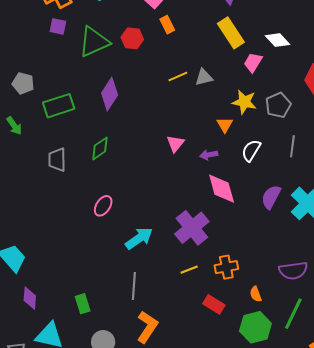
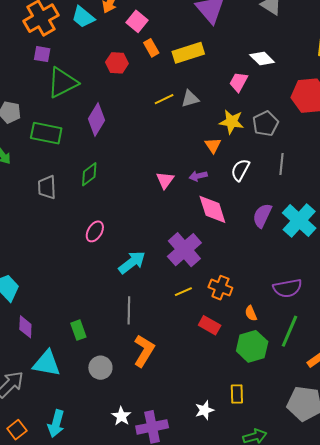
yellow rectangle: (231, 33) -> (188, 53), moved, turned -72
green triangle: (94, 42) -> (62, 83), moved
green rectangle: (59, 106) -> (46, 133), turned 32
pink triangle: (175, 143) -> (165, 180), moved
orange cross: (226, 267) -> (220, 288), turned 35

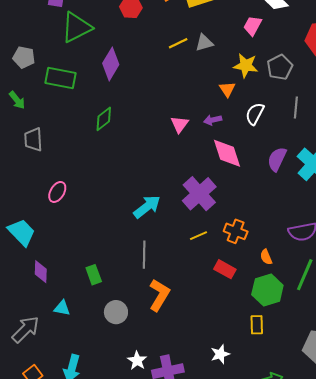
gray trapezoid: (47, 187) -> (33, 139), moved
pink ellipse: (95, 231) -> (57, 192), moved
cyan triangle: (47, 363) -> (62, 308), size x0.6
yellow rectangle: (237, 394) -> (257, 325), moved

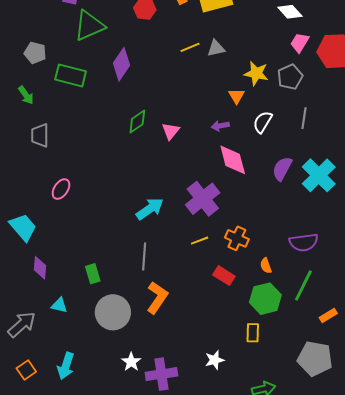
pink trapezoid: (253, 26) -> (300, 43), moved
green diamond: (104, 119) -> (137, 122), moved
pink triangle: (180, 124) -> (171, 131), moved
gray circle: (116, 312) -> (113, 312), size x1.5

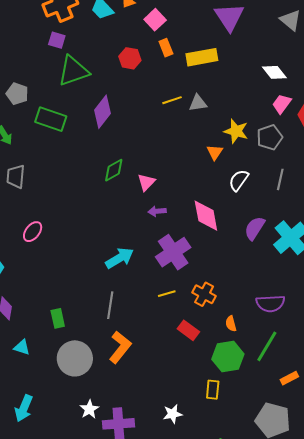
purple arrow: (220, 126) -> (157, 211), moved

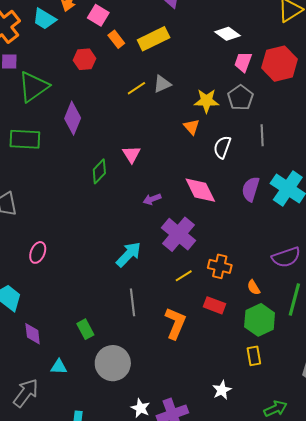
pink triangle: (146, 182) -> (131, 154), moved
orange L-shape: (120, 347) -> (175, 323), moved

